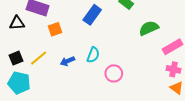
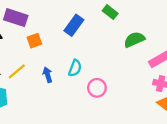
blue arrow: (67, 61) -> (48, 75), turned 96

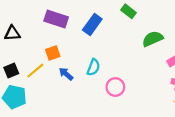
purple rectangle: (16, 18) -> (56, 19), moved
orange square: (34, 41) -> (53, 53), moved
blue arrow: (48, 75) -> (66, 74), turned -32

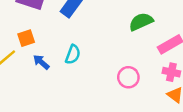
pink circle: (115, 87) -> (128, 77), moved

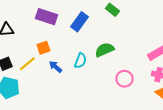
green semicircle: (141, 22) -> (104, 50), moved

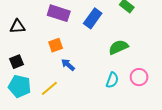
cyan semicircle: (80, 61) -> (112, 80), moved
yellow line: (27, 64) -> (49, 88), moved

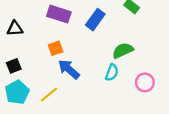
blue arrow: (68, 65) -> (69, 69), size x1.5
cyan semicircle: (112, 80) -> (112, 72), moved
cyan pentagon: (20, 86) -> (17, 92), turned 30

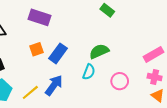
blue rectangle: (95, 20) -> (58, 53), moved
blue arrow: (69, 69) -> (54, 85), moved, turned 85

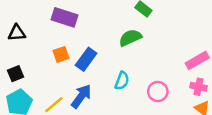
green semicircle: (99, 51) -> (130, 38), moved

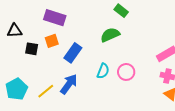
orange square: (61, 54) -> (52, 41), moved
black square: (15, 74) -> (32, 49), moved, turned 32
pink circle: (158, 92) -> (126, 72), moved

